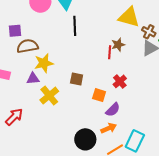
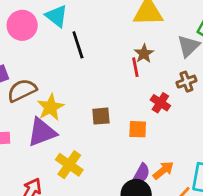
brown cross: (149, 32) -> (186, 82), moved, turned -32
purple triangle: (33, 79) -> (42, 132), size x1.6
yellow cross: (49, 96) -> (69, 165), moved
purple semicircle: (113, 110) -> (141, 174), moved

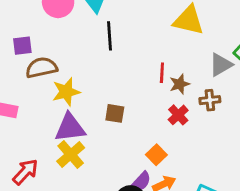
brown star: (144, 54) -> (180, 84), moved
orange square: (138, 129) -> (156, 155), moved, turned 30
purple triangle: (42, 132) -> (70, 128), moved

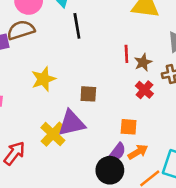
brown semicircle: (41, 68) -> (21, 30), moved
purple triangle: (70, 128) -> (72, 123), moved
orange square: (156, 155) -> (129, 127), turned -36

